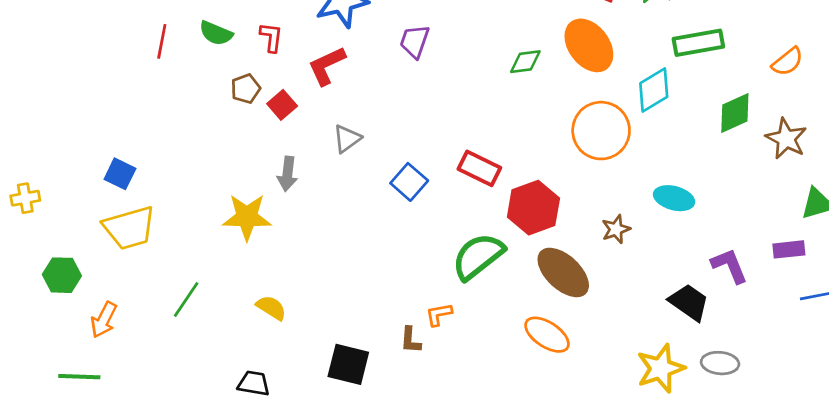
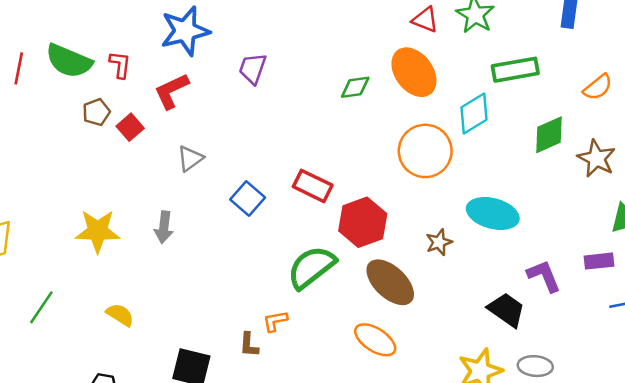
green semicircle: (216, 33) -> (69, 61), size x1.5
gray arrow: (287, 174) -> (164, 227), moved
cyan ellipse: (674, 198) -> (493, 213), size x1.4

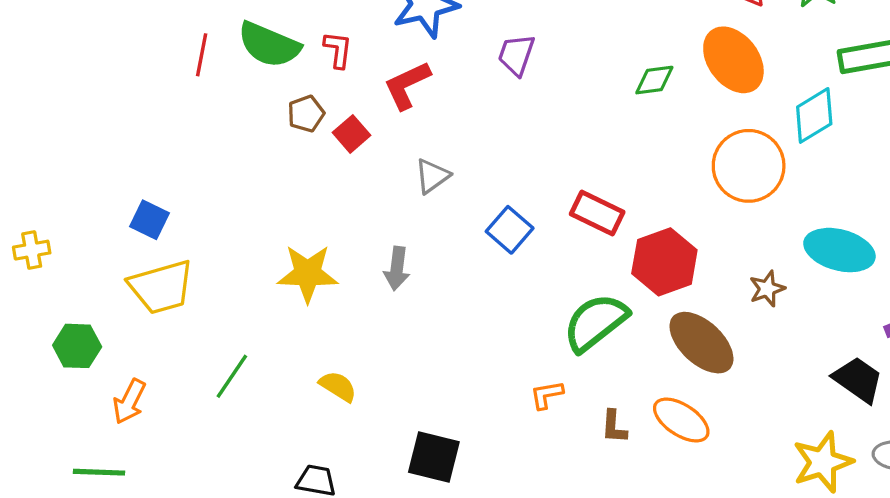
brown L-shape: (249, 345) -> (614, 427), moved

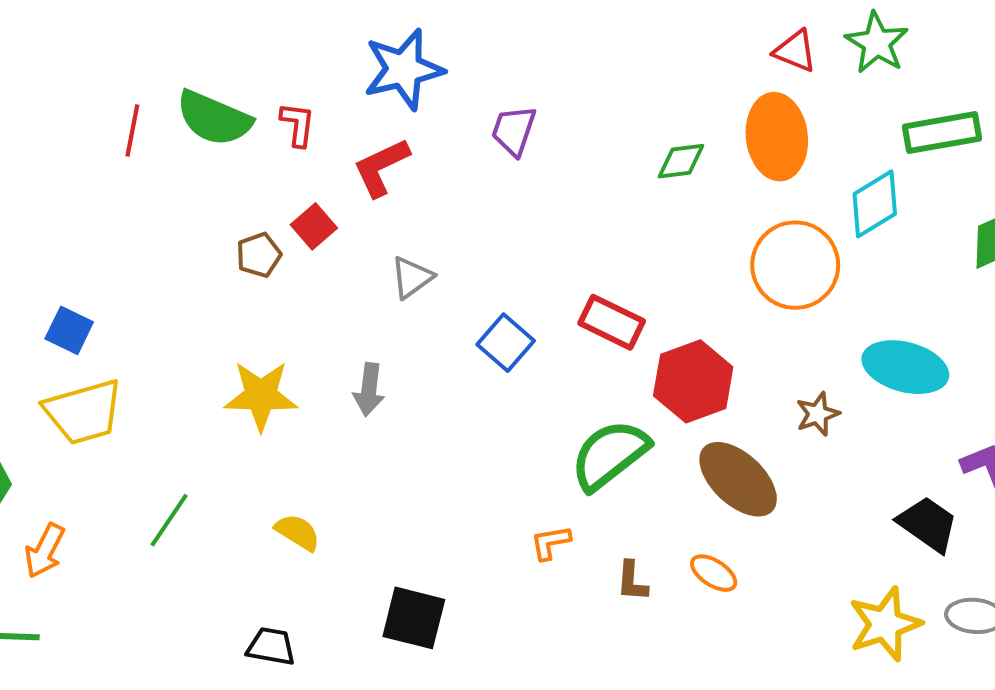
orange ellipse: (733, 60) -> (777, 137), turned 30
brown pentagon: (306, 114) -> (259, 255), moved
orange ellipse: (681, 420) -> (714, 573), size x0.7

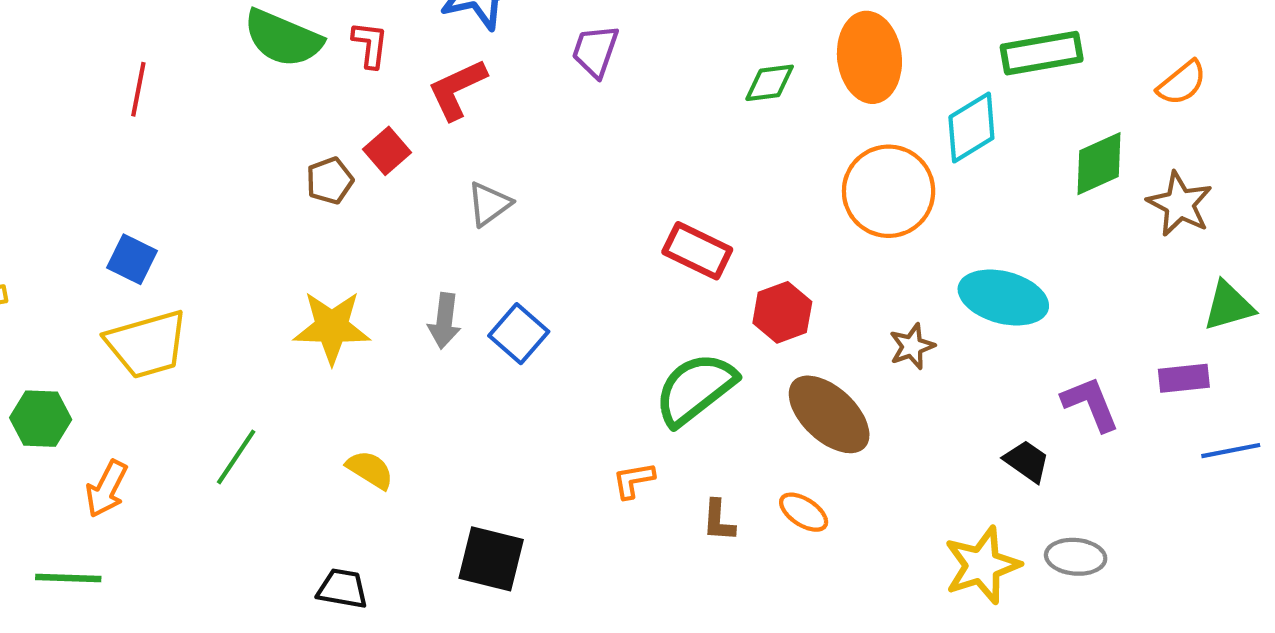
red line: (132, 131) -> (138, 89), moved
blue square: (506, 343) -> (519, 334), moved
red hexagon: (693, 381) -> (782, 312), size x0.7
black trapezoid: (928, 524) -> (1027, 461), size x0.7

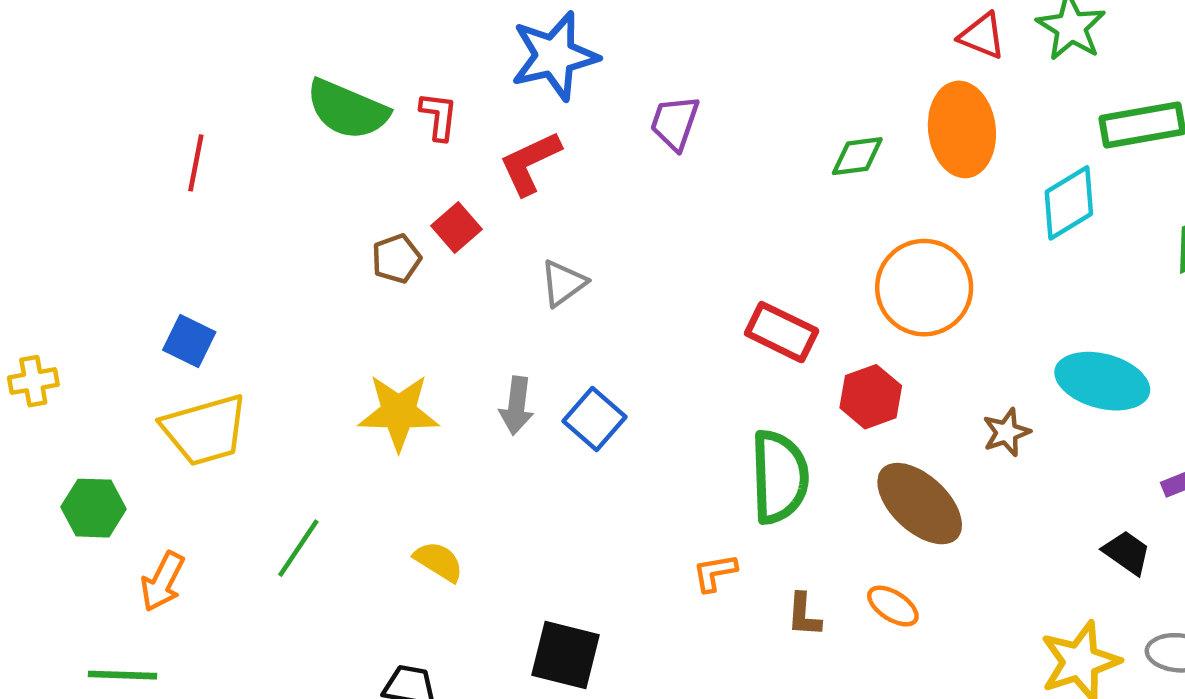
orange circle: (889, 191) -> (924, 288), moved
green semicircle: (695, 389) -> (779, 477), turned 126

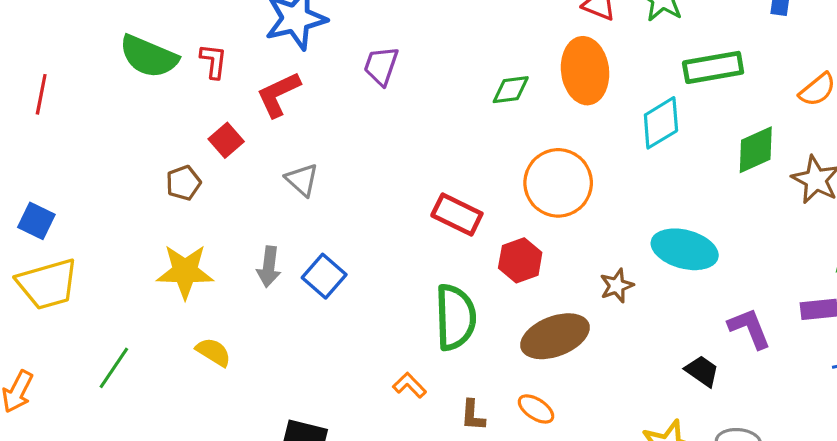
brown pentagon: (396, 259) -> (183, 183), moved
gray triangle: (563, 283) -> (302, 180), turned -42
brown ellipse: (920, 504) -> (555, 336), turned -64
yellow semicircle: (439, 561) -> (213, 352), moved
orange L-shape: (715, 573) -> (410, 385), turned 56

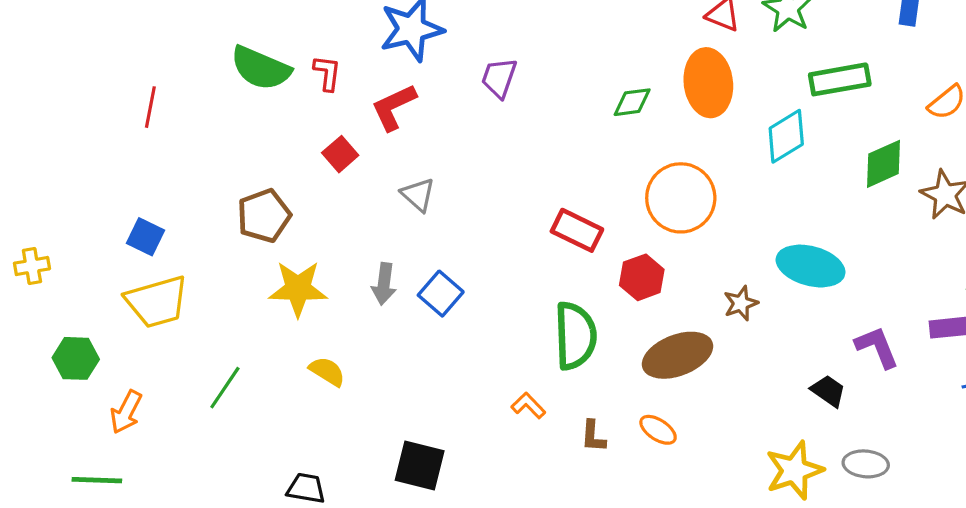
brown pentagon: (183, 183) -> (264, 216), moved, size x1.5

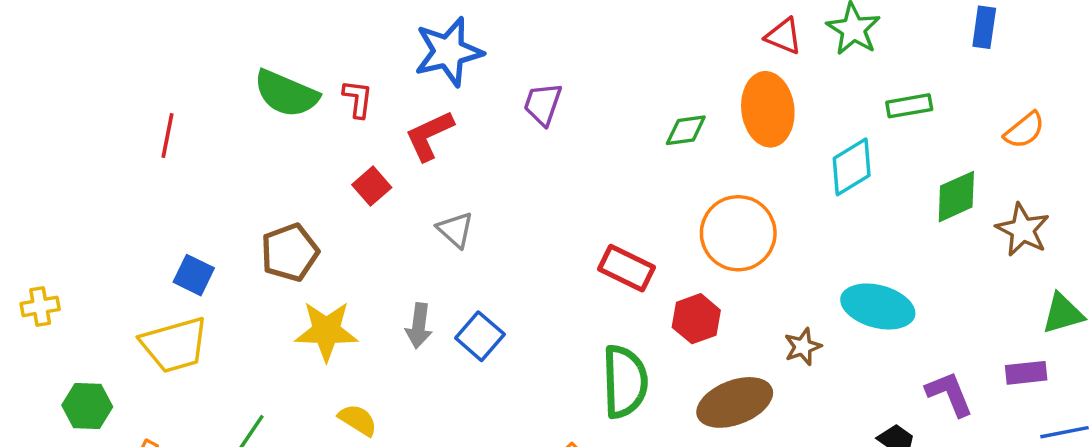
green rectangle: (840, 79) -> (909, 106), size x0.7
blue square: (146, 237) -> (194, 275), moved

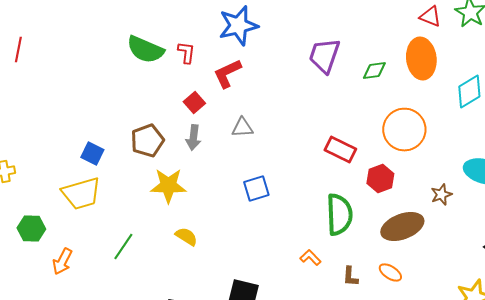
purple trapezoid: (543, 104) -> (324, 56), moved, size x1.4
red line: (168, 135) -> (18, 50), moved
gray triangle: (455, 230) -> (242, 128), turned -45
gray arrow: (419, 326) -> (193, 138), moved
blue square: (480, 336) -> (256, 188), turned 32

